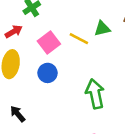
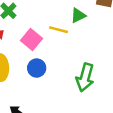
green arrow: (95, 94) -> (85, 77), turned -140

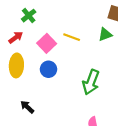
green triangle: (78, 15) -> (105, 34), moved

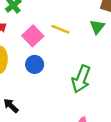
green triangle: (105, 34) -> (97, 27), turned -32

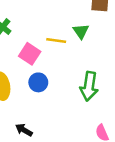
green triangle: (97, 27) -> (81, 31), moved

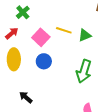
green triangle: (81, 31) -> (85, 35), moved, turned 32

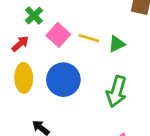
pink square: (41, 37) -> (58, 35), moved
blue circle: (44, 61) -> (63, 80), size x1.6

